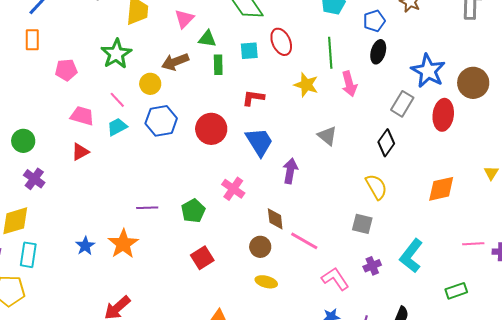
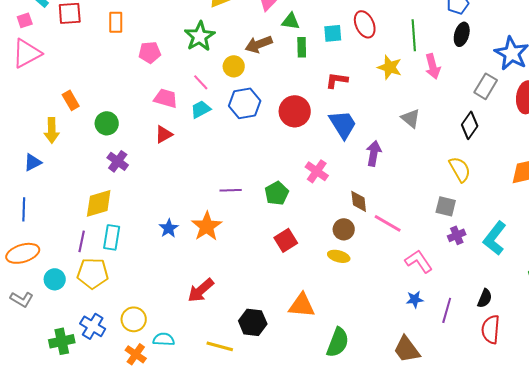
purple cross: (372, 266) -> (457, 235), moved
yellow ellipse: (266, 282) -> (339, 256), moved

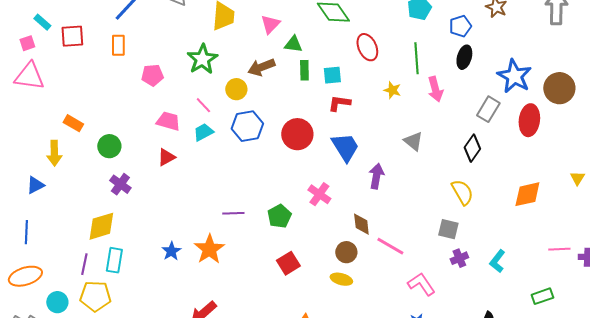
cyan square: (333, 33) -> (332, 75), moved
pink triangle: (27, 53) -> (29, 76), turned 36
yellow star: (390, 67) -> (392, 90), size x0.7
orange rectangle: (71, 100) -> (73, 123), turned -30
cyan L-shape: (495, 238) -> (497, 261), size x0.7

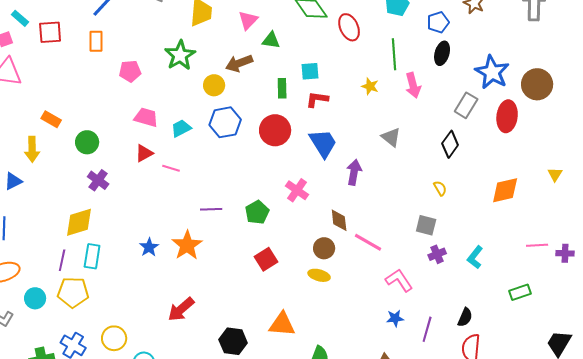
red ellipse: (367, 47) -> (349, 27), moved
green rectangle: (304, 70) -> (282, 88), moved
pink line: (203, 105) -> (171, 168), moved, turned -30
yellow semicircle: (462, 192) -> (440, 188), size x0.6

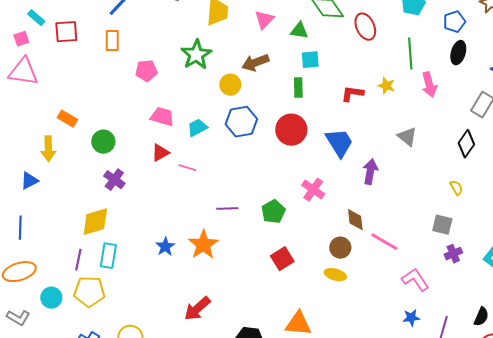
green triangle: (271, 40) -> (299, 31), moved
cyan square: (310, 71) -> (310, 60), moved
red L-shape: (317, 99) -> (352, 94), moved

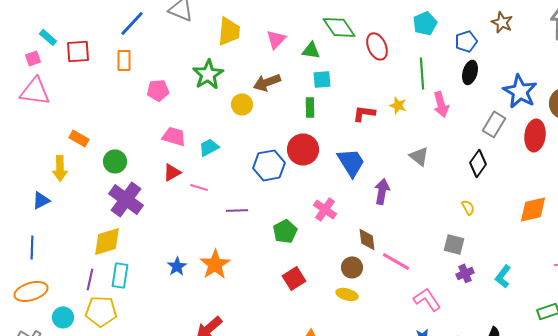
blue hexagon: (241, 122) -> (269, 165), moved
purple cross: (114, 180) -> (126, 199), size x1.6
purple line: (227, 209) -> (237, 210), moved

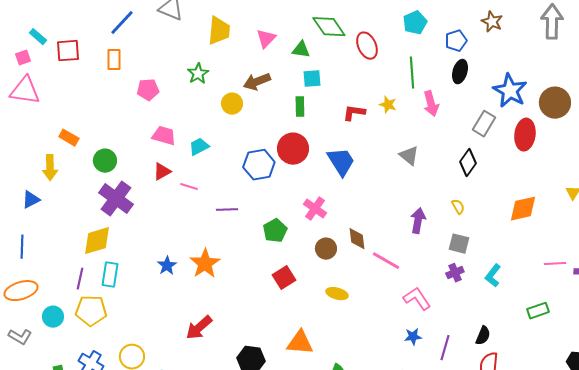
green star: (208, 74) -> (198, 74), size x0.7
purple arrow: (382, 191) -> (418, 221), moved
gray square: (454, 244) -> (459, 244), moved
brown circle: (352, 267) -> (326, 249), moved

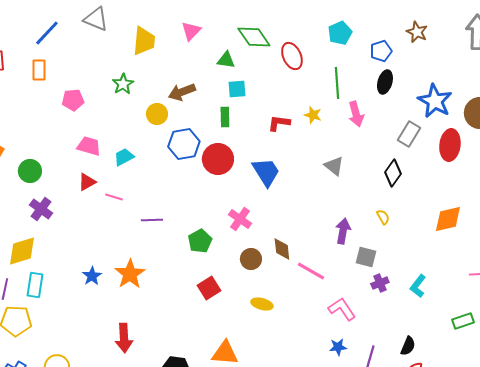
pink triangle: (266, 39) -> (191, 31), moved
blue hexagon: (259, 165) -> (184, 144), moved
purple cross: (116, 199) -> (41, 209), size x0.7
gray square: (459, 244) -> (366, 257), moved
red arrow: (199, 328) -> (124, 338), turned -52

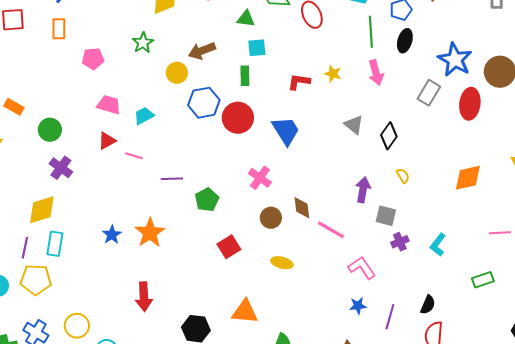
green line: (337, 83) -> (371, 32), moved
black diamond: (393, 173) -> (389, 136), moved
green pentagon: (200, 241) -> (207, 200), moved

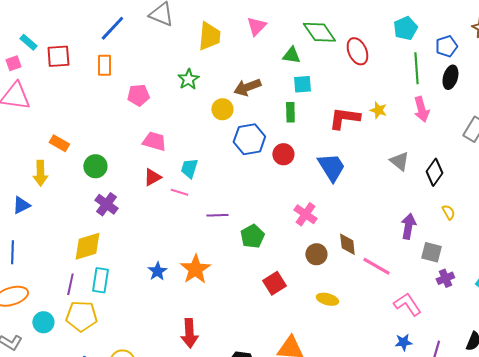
red L-shape: (299, 82) -> (344, 118), size x1.4
cyan trapezoid: (144, 116) -> (189, 168), moved, turned -45
red circle: (238, 118) -> (283, 154), size x0.7

